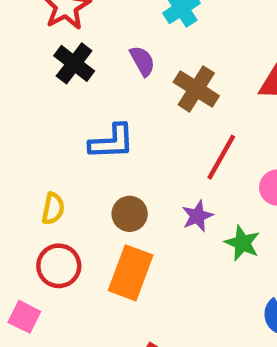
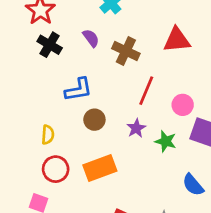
brown circle: (130, 214) -> (94, 120), moved
orange rectangle: (131, 273) -> (100, 168), turned 56

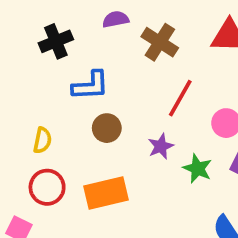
purple semicircle: (91, 38) -> (116, 19), turned -72
black cross: (50, 45) -> (56, 41), moved, turned 30

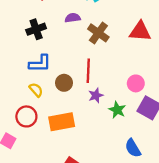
blue L-shape: (90, 86) -> (40, 63), moved
red line: (180, 98) -> (88, 71), moved, turned -30
yellow semicircle: (42, 140) -> (36, 90), moved, turned -56

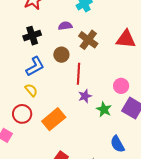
blue L-shape: (40, 63) -> (35, 66), turned -30
brown circle: (64, 83) -> (61, 55), moved
orange rectangle: (62, 122) -> (54, 119), turned -30

